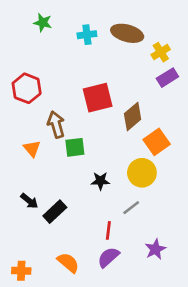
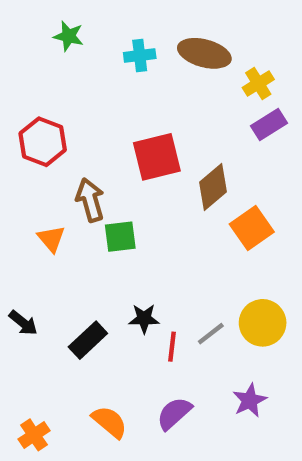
yellow circle: (142, 173) -> (263, 323), moved
black star: (100, 181) -> (144, 319), moved
black arrow: (29, 201) -> (23, 323), moved
red line: (108, 230) -> (172, 347), moved
orange cross: (21, 271) -> (34, 435), turned -36

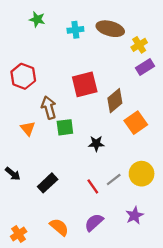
black star: (144, 319) -> (96, 144), moved
red line: (172, 347) -> (93, 186), turned -42

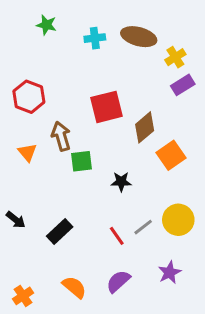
orange triangle: (28, 128) -> (27, 152), moved

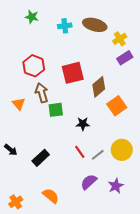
red hexagon: (29, 97) -> (34, 66), moved
red line: (117, 236) -> (80, 152), moved
purple semicircle: (118, 281) -> (89, 182), moved

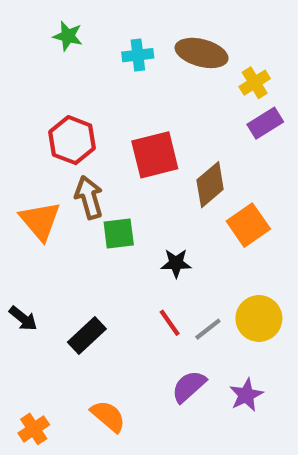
orange triangle: (19, 104) -> (40, 221), size x1.5

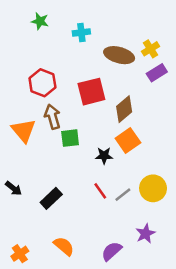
brown ellipse: (202, 53) -> (119, 55), moved
orange square: (248, 225) -> (128, 141), moved
purple semicircle: (189, 386) -> (112, 251), moved

